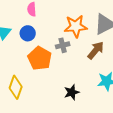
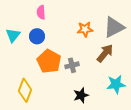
orange star: (76, 26) -> (85, 29), size x0.7
gray cross: (63, 45) -> (72, 65), moved

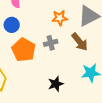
brown arrow: (105, 53) -> (80, 42), turned 102
gray cross: (72, 65) -> (51, 43), moved

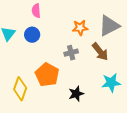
orange pentagon: (24, 50) -> (47, 75), moved

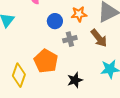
blue circle: (32, 35) -> (55, 21), moved

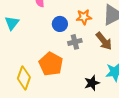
black star: (75, 80) -> (92, 83), moved

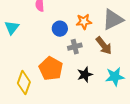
black star: (92, 83) -> (85, 75), moved

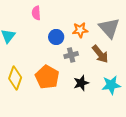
gray triangle: (113, 20) -> (109, 28), turned -45
yellow diamond: (24, 83) -> (15, 78), moved

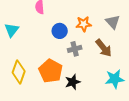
gray triangle: (109, 28) -> (113, 22), size x0.7
black star: (81, 83) -> (73, 82), moved

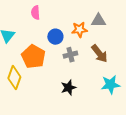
gray triangle: (113, 22) -> (98, 21), moved, turned -49
orange pentagon: (51, 71) -> (33, 57), moved

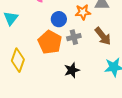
orange pentagon: (33, 57) -> (50, 42), moved

